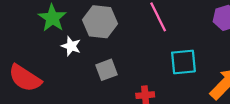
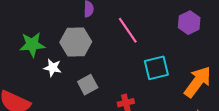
green star: (52, 18) -> (32, 45), turned -30

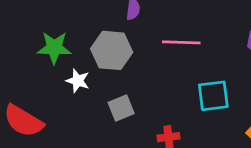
pink line: (128, 30) -> (181, 42), turned -60

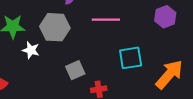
gray square: (121, 108) -> (75, 70), moved

